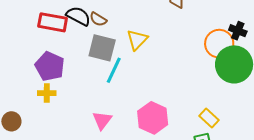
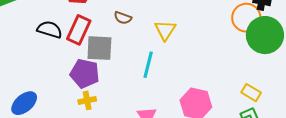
black semicircle: (78, 16) -> (50, 30), moved
red rectangle: (53, 22) -> (79, 30), turned -64
gray square: (102, 48) -> (99, 48), moved

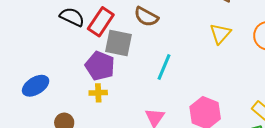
brown semicircle: (123, 18) -> (146, 17), size x1.4
yellow triangle: (165, 30) -> (220, 34), moved

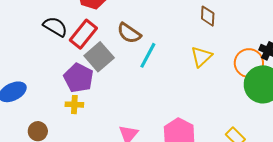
gray square: (118, 43) -> (99, 57), turned 32
cyan line: (164, 67) -> (148, 55), moved

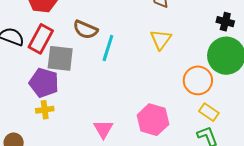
gray square: (99, 57) -> (60, 58), turned -32
orange circle: (249, 63) -> (198, 80), moved

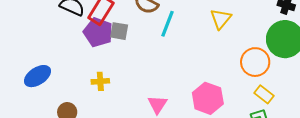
gray square: (60, 58) -> (119, 31), size x0.7
purple pentagon: (44, 83) -> (98, 32), moved

